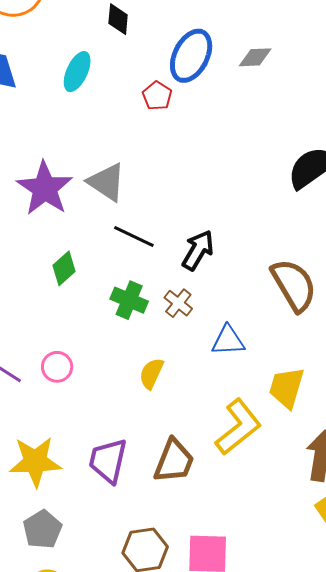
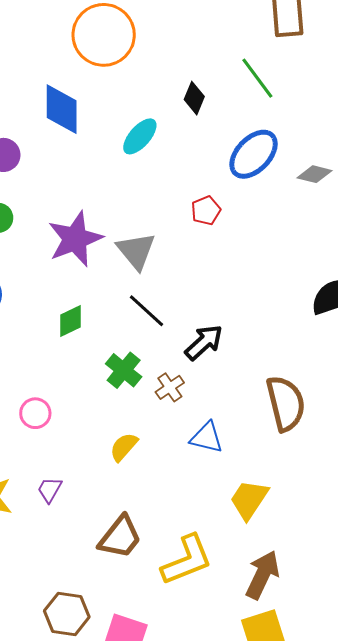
red pentagon: (157, 96) -> (206, 211), moved
yellow L-shape: (238, 427) -> (187, 560), moved
purple trapezoid: (108, 461) -> (50, 490), moved, size x0.6

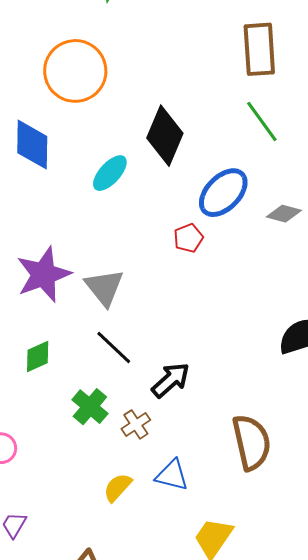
green line: (257, 78) -> (262, 121), moved
black diamond: (194, 98) -> (165, 136), size x1.8
red pentagon: (206, 211) -> (188, 238), moved
yellow semicircle: (124, 447) -> (118, 487), moved

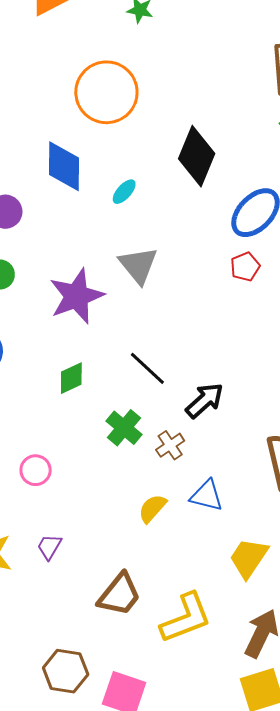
cyan ellipse: (110, 173) -> (124, 192), moved, size x0.7
red pentagon: (188, 238) -> (245, 267), moved
gray triangle: (104, 287) -> (138, 265), moved

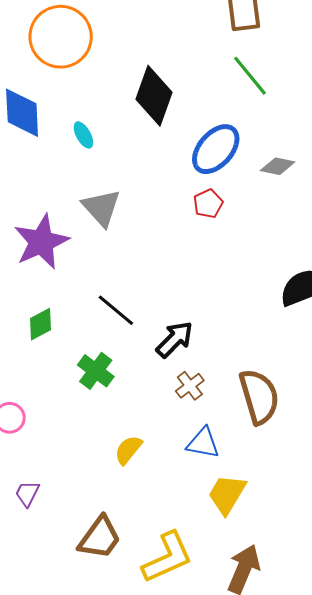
cyan ellipse: (124, 192) -> (83, 135), turned -68
brown cross: (170, 445) -> (190, 386), moved
blue triangle: (207, 496) -> (203, 443), moved

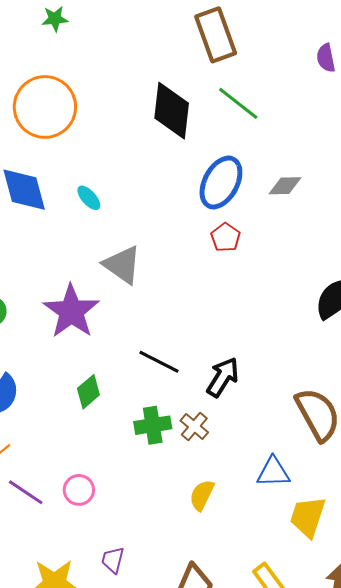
black diamond: (154, 96) -> (172, 111), moved
green cross: (96, 371) -> (153, 425), turned -33
brown cross: (190, 386) -> (194, 426), moved

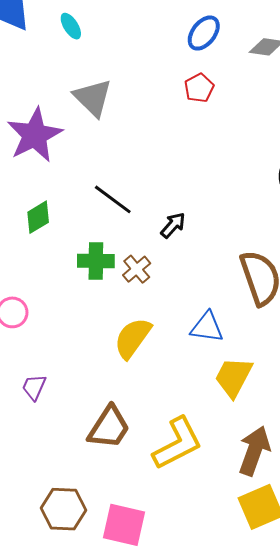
blue ellipse: (221, 182) -> (204, 33), size x0.7
black arrow: (223, 377) -> (173, 225), size x0.7
yellow semicircle: (202, 495) -> (133, 338), size x1.4

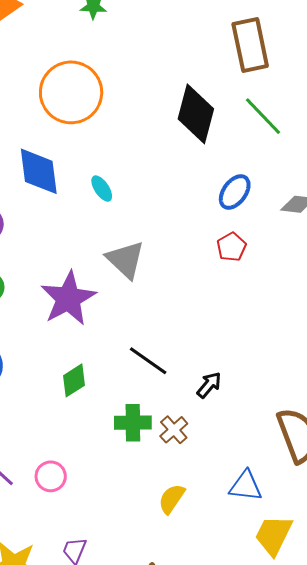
yellow semicircle: (133, 338) -> (172, 499), size x0.7

